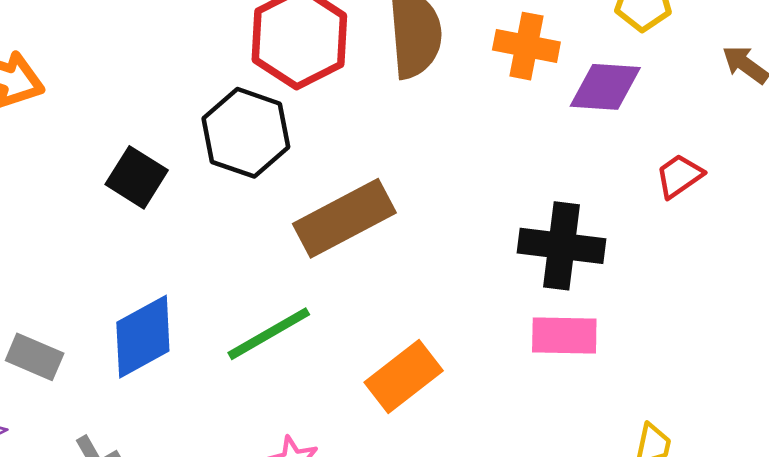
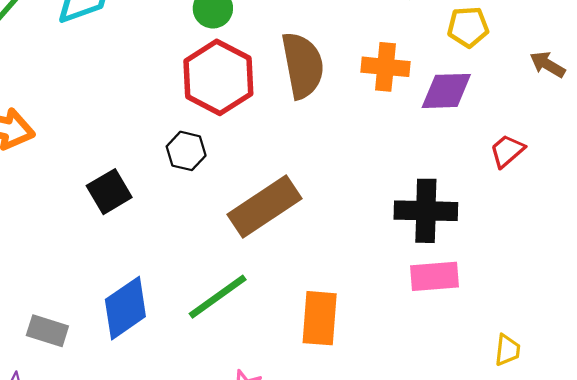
black hexagon: (246, 133) -> (186, 151), size x0.6
black square: (137, 177) -> (109, 192), turned 33
orange rectangle: (404, 377) -> (320, 318), turned -42

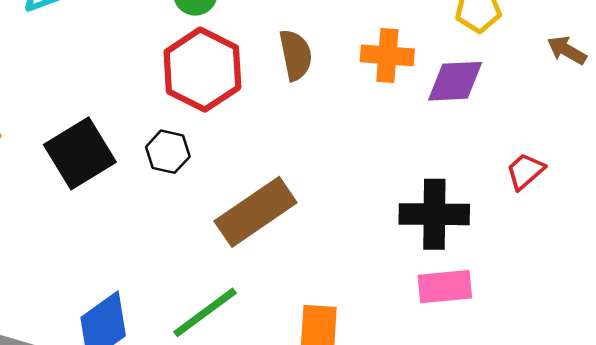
brown semicircle: (303, 65) -> (296, 55), size x0.7
red trapezoid: (507, 151) -> (525, 171), moved
black square: (109, 192) -> (80, 153), moved, size x1.4

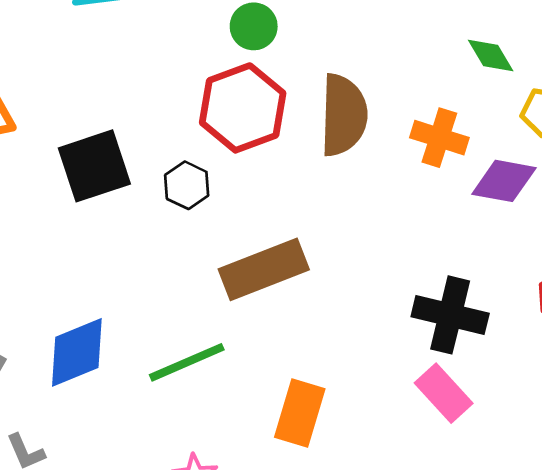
brown semicircle: (296, 55) -> (344, 115), size x1.5
pink rectangle: (445, 287) -> (444, 393), turned 40

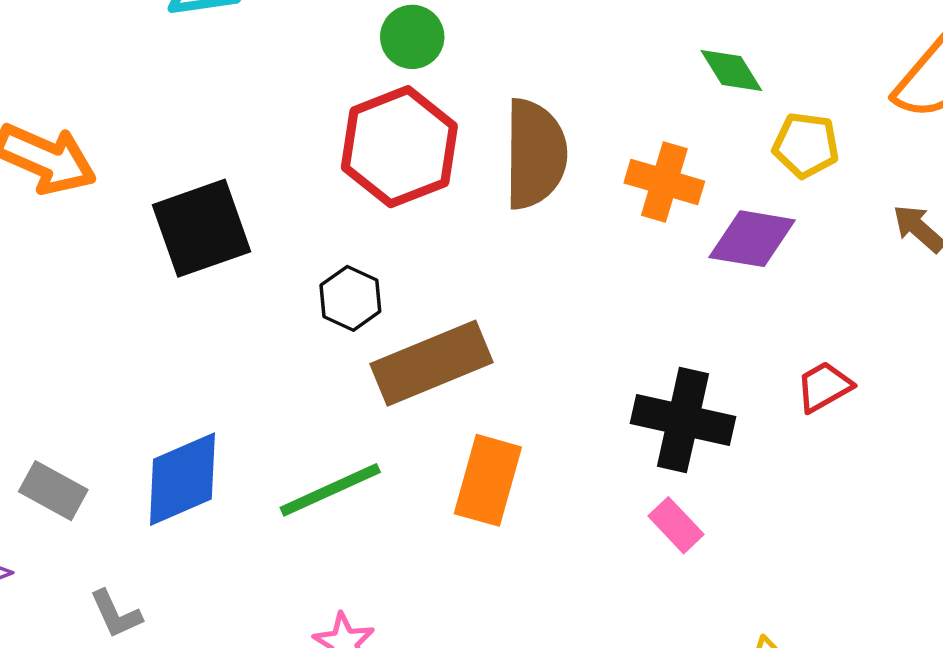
black hexagon: (187, 185) -> (350, 298), moved
pink rectangle: (444, 393) -> (676, 525), size x0.7
orange rectangle: (300, 413) -> (488, 480), moved

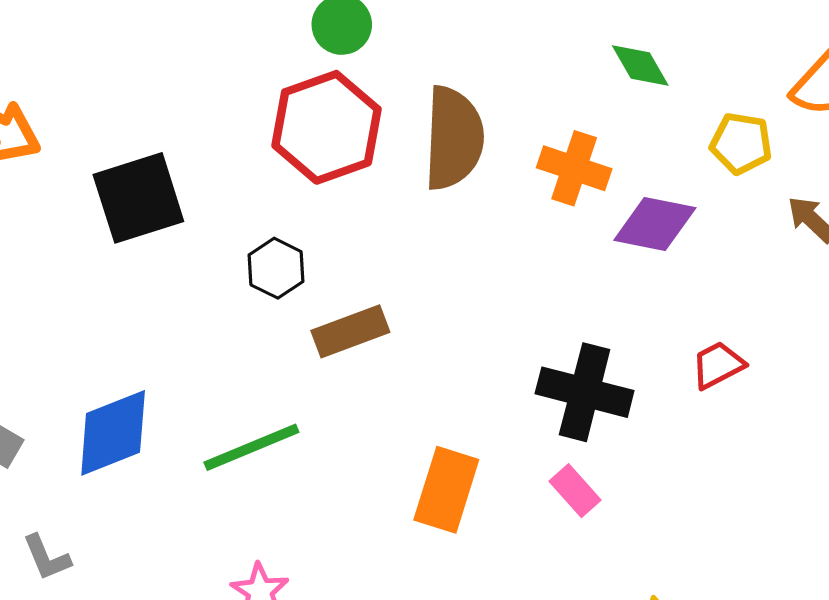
yellow pentagon: (806, 145) -> (741, 143), moved
brown rectangle: (432, 363) -> (350, 331), size x0.7
orange rectangle: (488, 480) -> (446, 490), moved

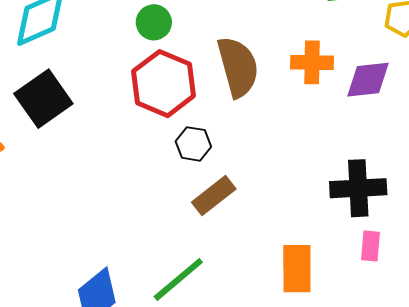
black square: (138, 198) -> (43, 99), moved
black hexagon: (276, 268) -> (193, 144), moved
pink rectangle: (575, 491) -> (370, 246), turned 64

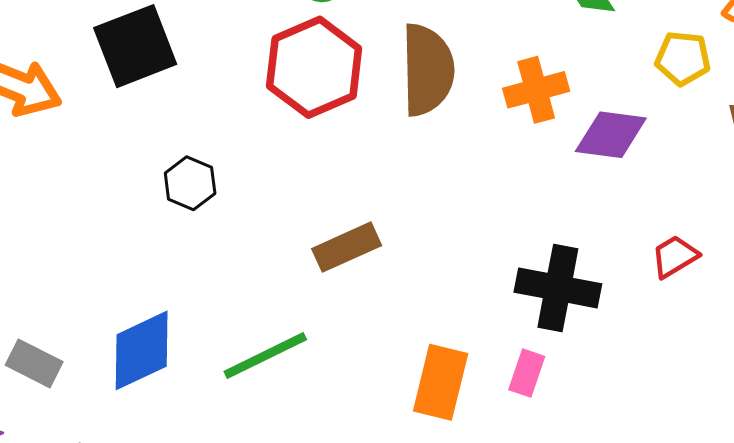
orange cross: (312, 62) -> (536, 90), turned -30
black hexagon: (193, 144) -> (190, 183), moved
pink rectangle: (370, 246) -> (527, 373), moved

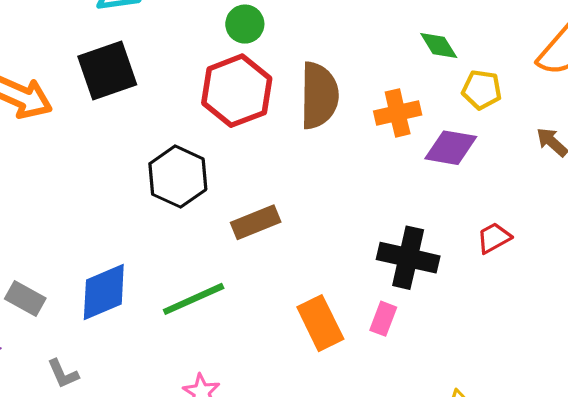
yellow pentagon: (683, 58) -> (482, 90), moved
black hexagon: (190, 183) -> (178, 177), moved, size x1.6
orange rectangle: (441, 382) -> (320, 323), turned -42

